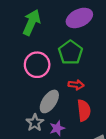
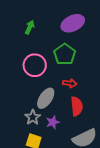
green arrow: (31, 22) -> (30, 27), size x0.6

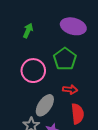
purple ellipse: (73, 23) -> (73, 26), turned 40

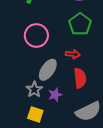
green pentagon: (65, 59) -> (80, 24), moved

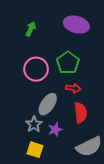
green pentagon: (80, 24) -> (68, 63), moved

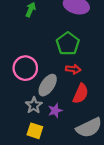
pink circle: (36, 69) -> (25, 68), moved
red semicircle: (81, 113) -> (81, 94), turned 30

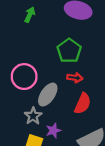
purple star: (55, 111) -> (53, 131), moved

